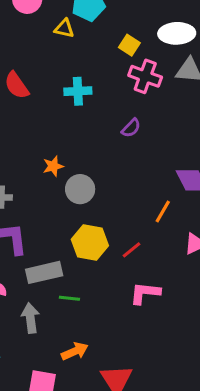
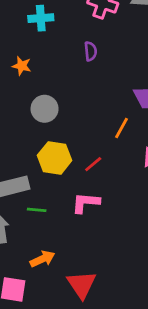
purple semicircle: (131, 128) -> (91, 51), turned -48
orange star: (53, 166) -> (22, 66), moved, turned 30
pink L-shape: (145, 293) -> (86, 203), moved

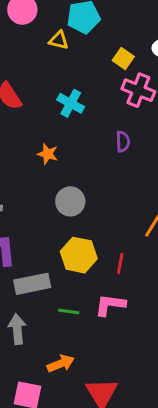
cyan cross: (41, 18) -> (71, 103), turned 30
red line: (93, 164) -> (120, 264), turned -42
green line: (37, 210) -> (69, 311), moved

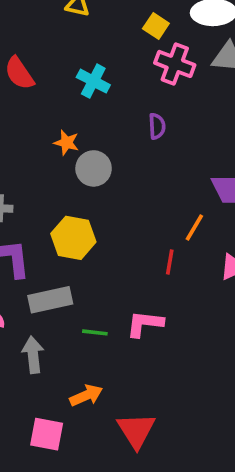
gray circle: (70, 201) -> (94, 168), moved
yellow hexagon: (79, 255) -> (73, 238), moved
red line: (120, 264) -> (170, 262), moved

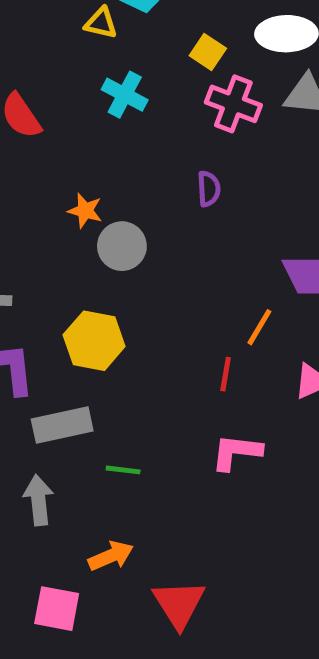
cyan cross: (93, 81) -> (125, 95), moved
pink L-shape: (145, 324) -> (236, 452), moved

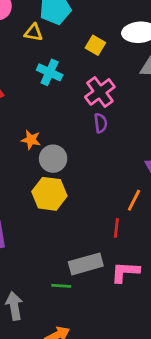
pink cross: (233, 104) -> (100, 92), moved, turned 36
yellow hexagon: (94, 341) -> (49, 194), moved
gray rectangle: (62, 425) -> (86, 264), moved

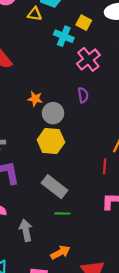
cyan cross: (50, 72) -> (64, 36), moved
purple semicircle: (101, 123) -> (83, 95), moved
gray rectangle: (86, 264) -> (55, 187), moved, turned 55

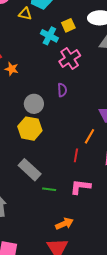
yellow square: (84, 23) -> (68, 25), turned 32
orange star: (35, 99) -> (12, 69), moved
green line: (62, 213) -> (49, 189), moved
orange arrow: (60, 252) -> (64, 224), moved

